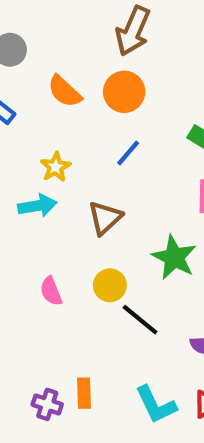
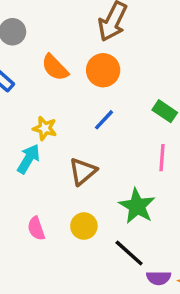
yellow star: (56, 167) -> (45, 128), turned -30
cyan arrow: (37, 206) -> (28, 159), turned -52
black line: (140, 320) -> (129, 253), moved

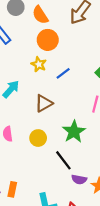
orange semicircle: (55, 68) -> (40, 15), moved
orange circle: (103, 70) -> (48, 40), moved
yellow star: (45, 128) -> (39, 64), moved

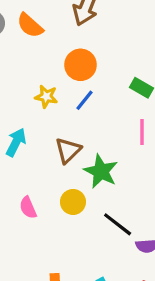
orange circle: (48, 40) -> (80, 65), moved
green star: (74, 132) -> (101, 171), moved

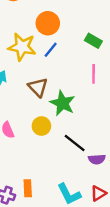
yellow star: (46, 97) -> (22, 47), size x1.6
brown triangle: (68, 150) -> (38, 87), turned -30

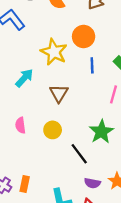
blue line: (51, 50) -> (92, 65), moved, turned -56
green star: (62, 103) -> (101, 132), moved
purple semicircle: (97, 159) -> (92, 183), moved

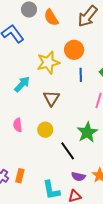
yellow star: (54, 52) -> (48, 63), turned 30

